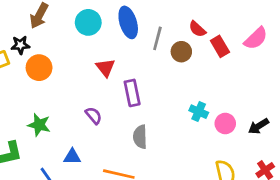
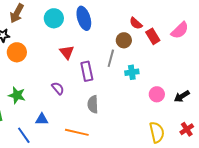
gray line: (157, 38) -> (111, 58), moved
cyan cross: (199, 112) -> (132, 72), moved, turned -32

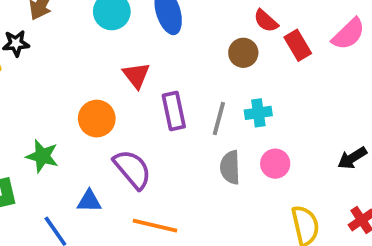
orange circle: (17, 52) -> (97, 119), moved
gray line: (111, 58) -> (219, 119), moved
purple semicircle: (58, 88) -> (132, 169), moved, size x1.6
pink circle: (157, 94) -> (275, 164), moved
gray semicircle: (93, 104) -> (230, 167), moved

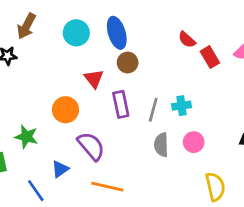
brown circle: (243, 53) -> (128, 63), moved
blue triangle: (89, 201) -> (60, 169), turned -36

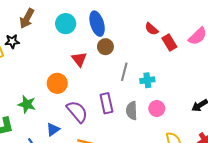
purple rectangle: (121, 104) -> (106, 103), moved
gray line: (153, 110) -> (124, 72), moved

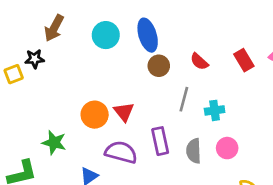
red semicircle: (152, 29) -> (199, 62), moved
red triangle: (79, 59) -> (124, 112), moved
purple semicircle: (77, 112) -> (121, 152), turned -35

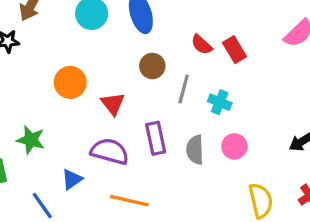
red rectangle: (244, 60) -> (234, 50), moved
brown circle: (159, 66) -> (152, 66), moved
cyan cross: (215, 110) -> (220, 102), turned 30
orange circle: (95, 115) -> (70, 82), moved

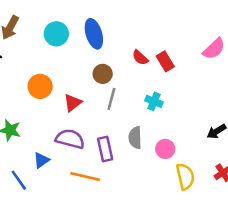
gray line: (184, 89) -> (111, 99), moved
red triangle: (113, 104) -> (73, 103), turned 30
purple rectangle: (156, 138) -> (105, 149), moved
pink circle: (234, 146) -> (165, 149), moved

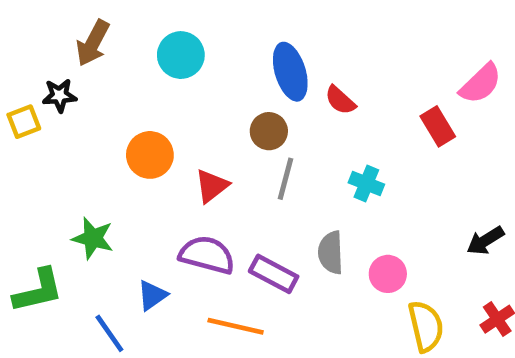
blue ellipse: (94, 34) -> (290, 72), moved
red rectangle: (165, 61) -> (438, 126), moved
purple rectangle: (105, 149) -> (274, 274), turned -50

